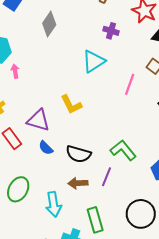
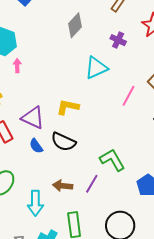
gray diamond: (49, 24) -> (75, 25), moved
yellow L-shape: (71, 104) -> (68, 107), turned 120
black semicircle: (78, 154) -> (63, 142), moved

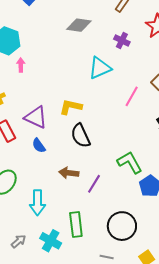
gray diamond: (75, 25) -> (79, 25), turned 55
black semicircle: (63, 142) -> (81, 136), moved, turned 40
green L-shape: (112, 160) -> (130, 162), moved
brown arrow: (63, 186) -> (69, 173), moved

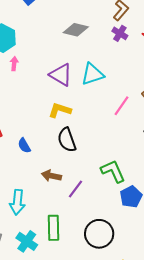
purple cross: (122, 40) -> (120, 33), moved
purple triangle: (36, 117) -> (61, 75), moved

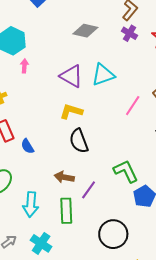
blue semicircle: (24, 146) -> (27, 146), moved
green rectangle: (53, 228) -> (66, 211), moved

